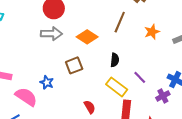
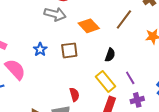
blue star: (47, 82) -> (40, 49), moved
purple cross: (163, 96) -> (137, 100), moved

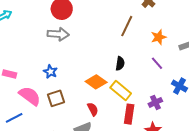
orange diamond: (89, 26) -> (96, 82), moved
brown square: (69, 50) -> (56, 98), moved
purple line: (130, 78) -> (157, 63), moved

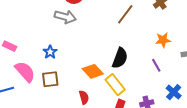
brown line: (127, 26) -> (125, 14), moved
black semicircle: (120, 63) -> (120, 58), size x1.5

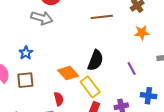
brown line: (125, 14) -> (102, 17), turned 45
orange star: (163, 40) -> (142, 33), moved
blue cross: (174, 92) -> (148, 96), turned -35

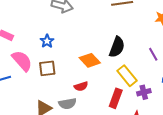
yellow rectangle: (90, 87) -> (127, 76), moved
red semicircle: (59, 99) -> (81, 86), turned 88

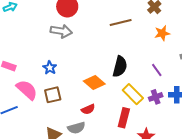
purple cross: (144, 92) -> (156, 97), moved

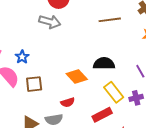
black semicircle: (120, 67) -> (104, 64), turned -110
blue star: (50, 68) -> (22, 57), moved
red rectangle: (124, 118) -> (102, 115), turned 42

